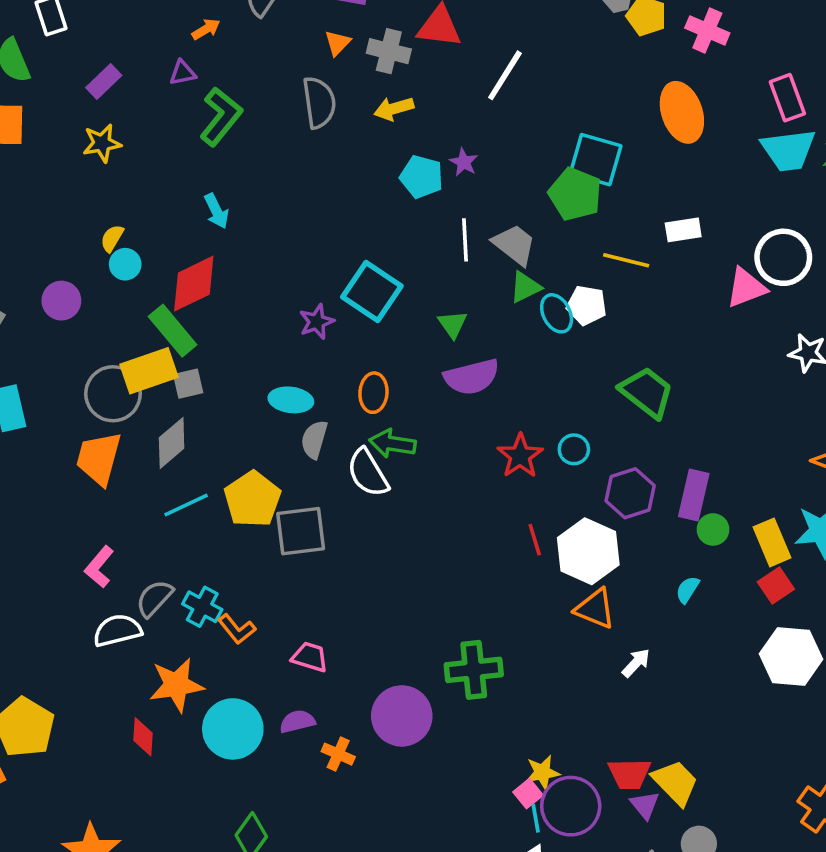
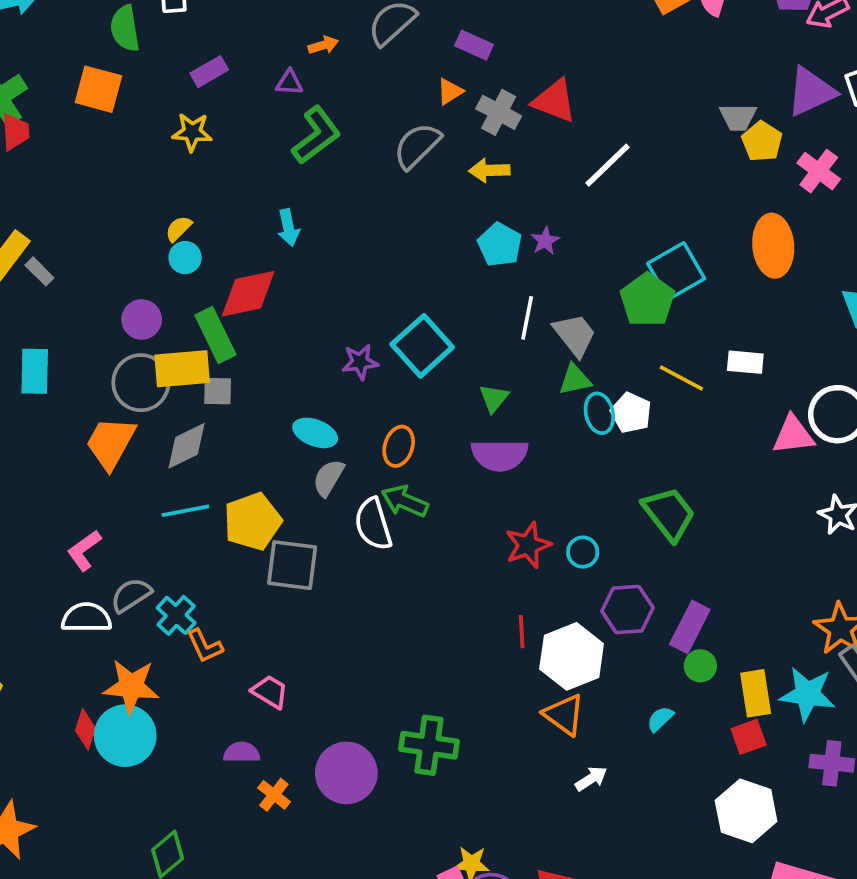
gray semicircle: (319, 102) -> (417, 146), turned -141
cyan square: (596, 160) -> (676, 271), turned 30
purple circle: (61, 301) -> (142, 319), moved
cyan circle: (233, 729) -> (125, 736), moved

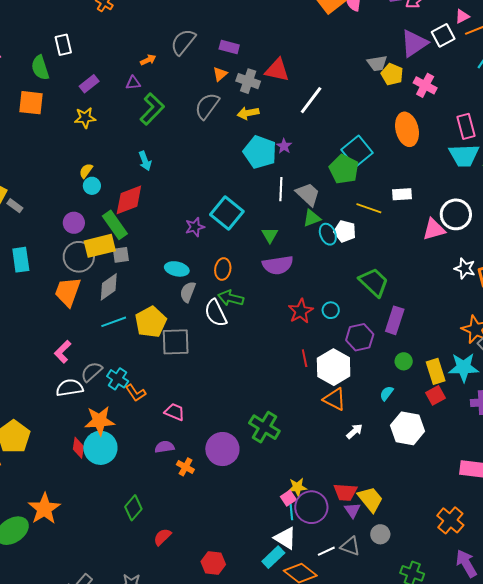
cyan pentagon: (500, 245) -> (260, 152), size x1.4
purple rectangle: (690, 627) -> (395, 320), moved
green cross: (429, 745) -> (264, 427), turned 32
white hexagon: (746, 811) -> (407, 428), moved

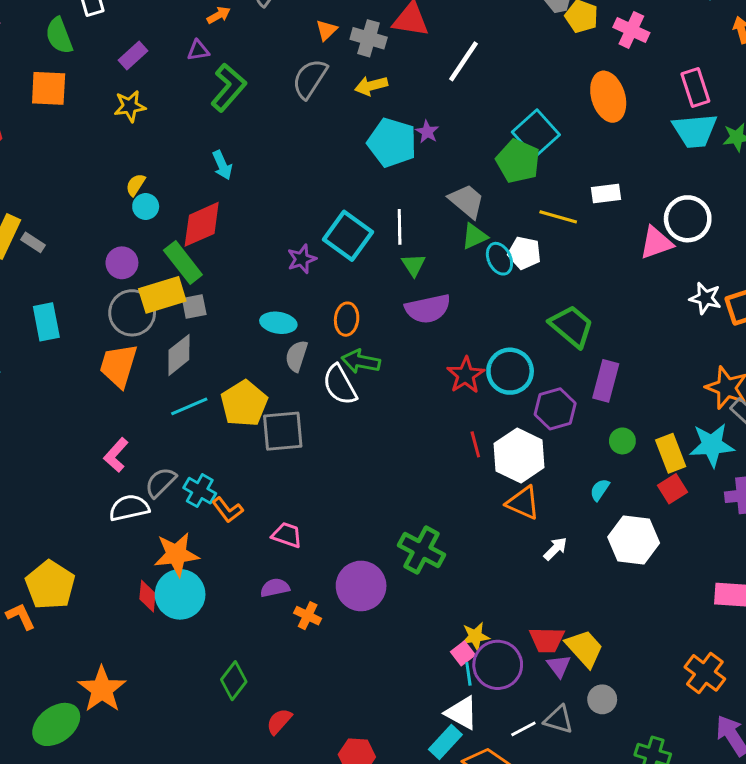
white line: (281, 189) -> (400, 227), moved
cyan circle: (331, 310) -> (510, 371), size x1.8

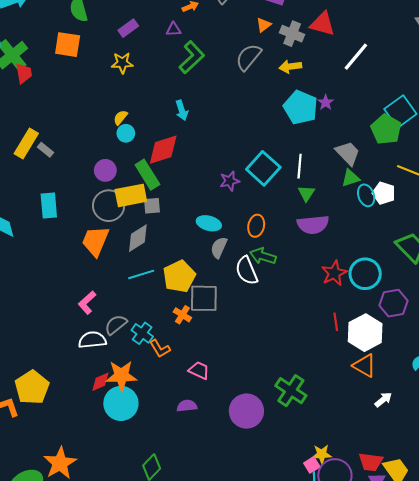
red diamond: (147, 596) -> (100, 382), moved, turned 55
orange cross: (308, 616) -> (182, 315), moved

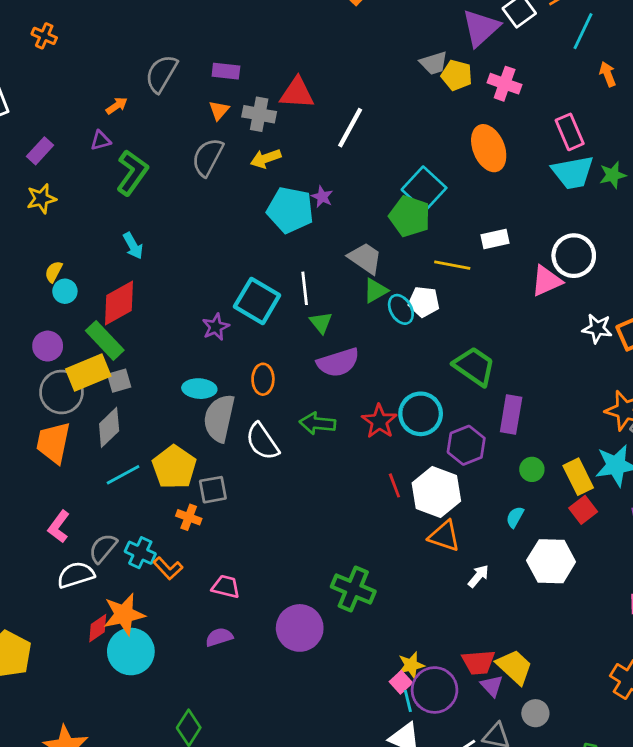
gray semicircle: (219, 248) -> (219, 418), size x1.6
green arrow: (263, 256) -> (317, 423), moved
gray square: (204, 298) -> (213, 490), size x0.7

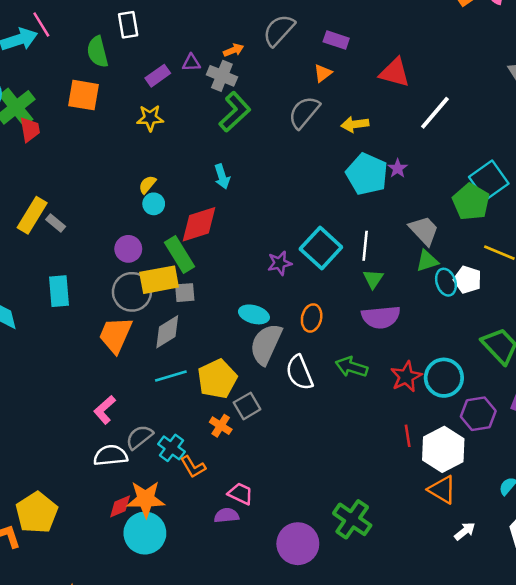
gray cross: (259, 114) -> (222, 76), moved
purple triangle: (101, 140) -> (191, 63), moved
gray square: (213, 490) -> (247, 406), turned -32
purple semicircle: (219, 637) -> (227, 515), moved

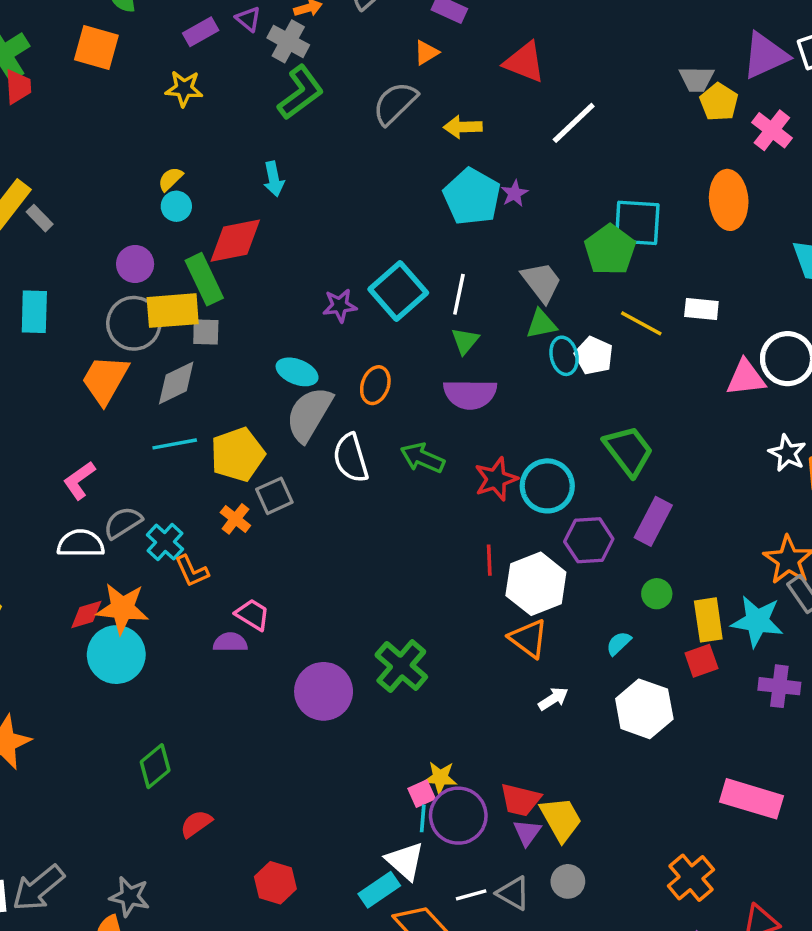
purple triangle: (191, 63) -> (248, 19), turned 36
cyan square: (489, 180) -> (637, 223), turned 33

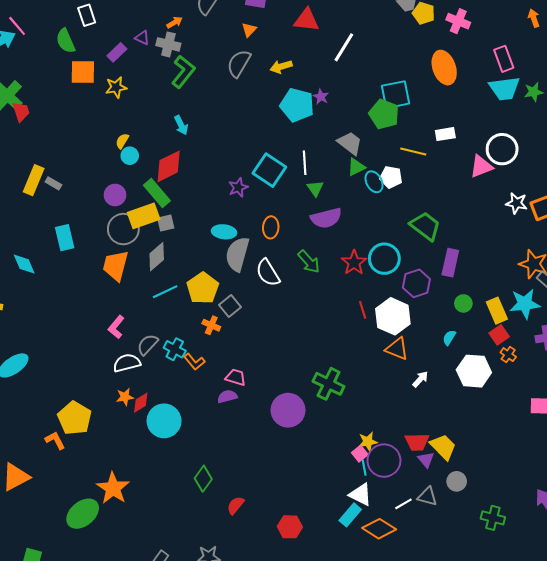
orange square: (96, 47) -> (83, 72), moved
green arrow: (423, 458) -> (309, 262), turned -140
orange star: (122, 608) -> (125, 397), moved, size x0.6
orange cross: (691, 878) -> (508, 355), moved, size x0.6

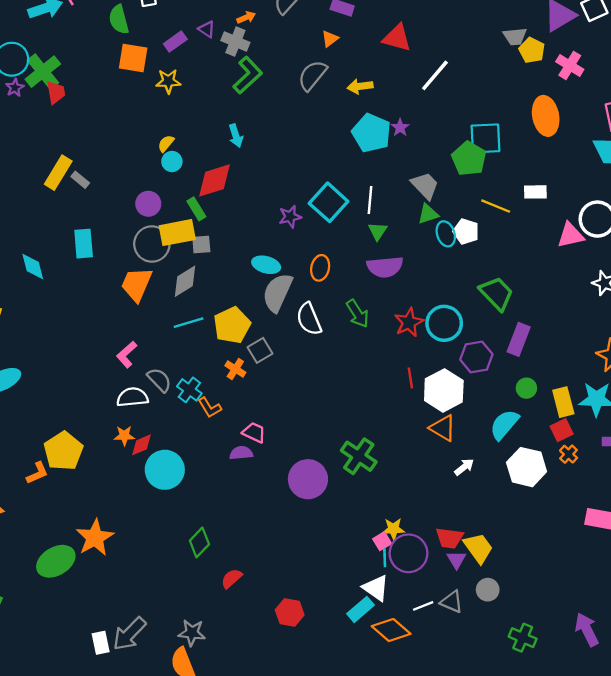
green rectangle: (157, 193) -> (196, 209), size x0.7
cyan semicircle: (449, 338) -> (504, 425), size x1.8
gray semicircle: (148, 345) -> (159, 380), turned 85
orange L-shape: (55, 440) -> (37, 473), turned 85

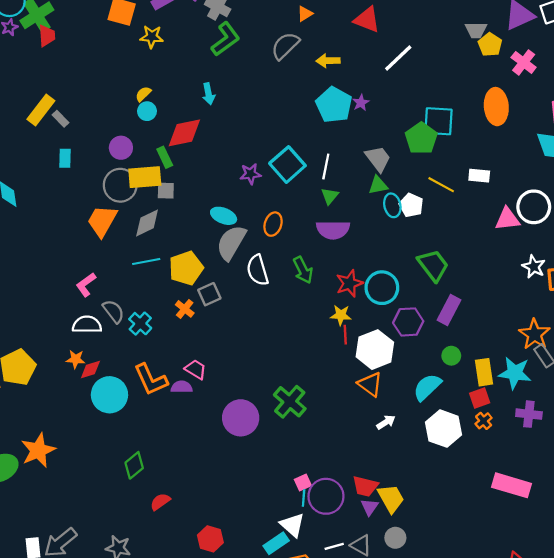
cyan rectangle: (84, 244) -> (65, 158), moved, size x0.7
orange L-shape: (210, 408) -> (151, 380), moved, size x1.6
yellow star: (393, 529) -> (341, 315), moved

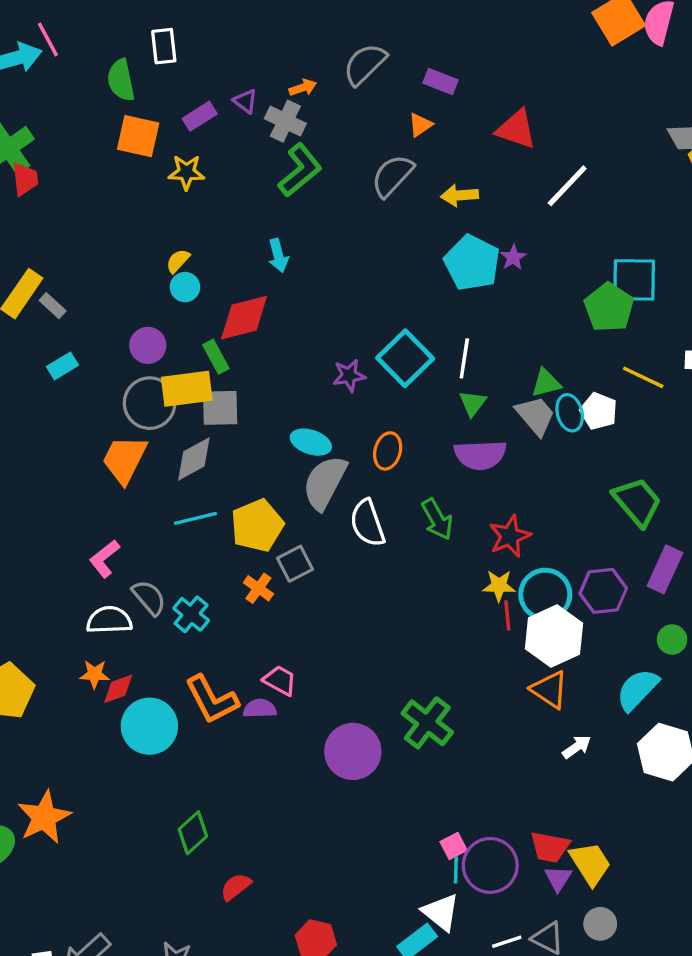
cyan rectangle: (65, 158) -> (63, 366), turned 60
gray trapezoid: (378, 159) -> (536, 416), moved
gray square: (166, 191) -> (220, 408), size x1.4
cyan circle: (382, 288) -> (545, 594), moved

